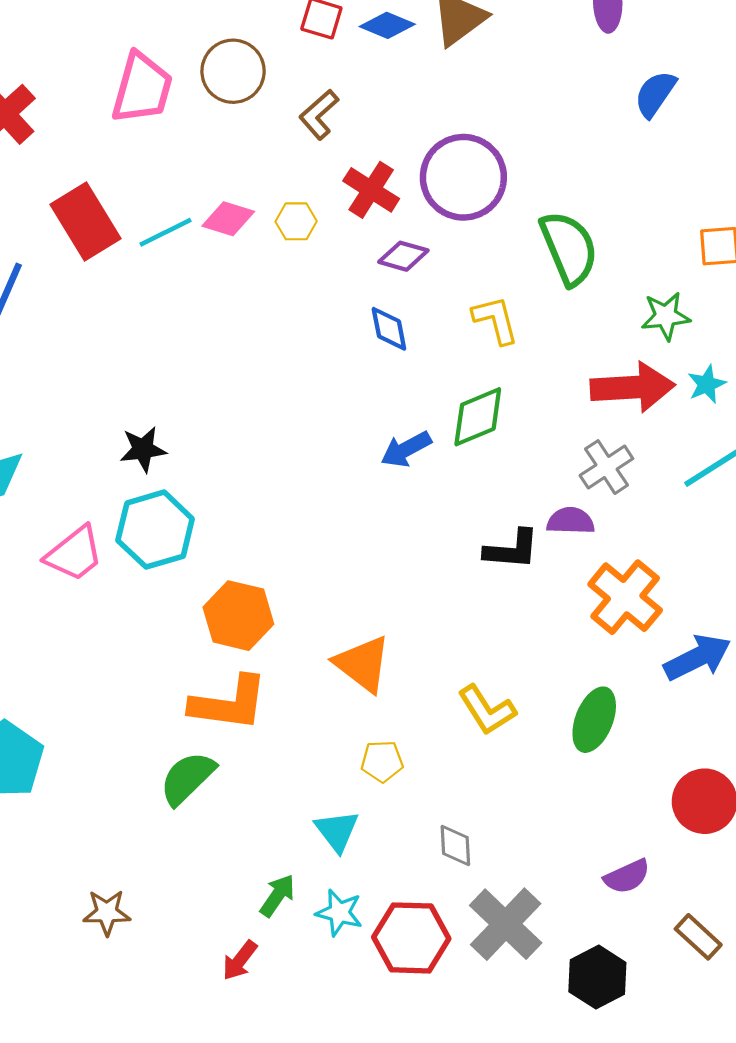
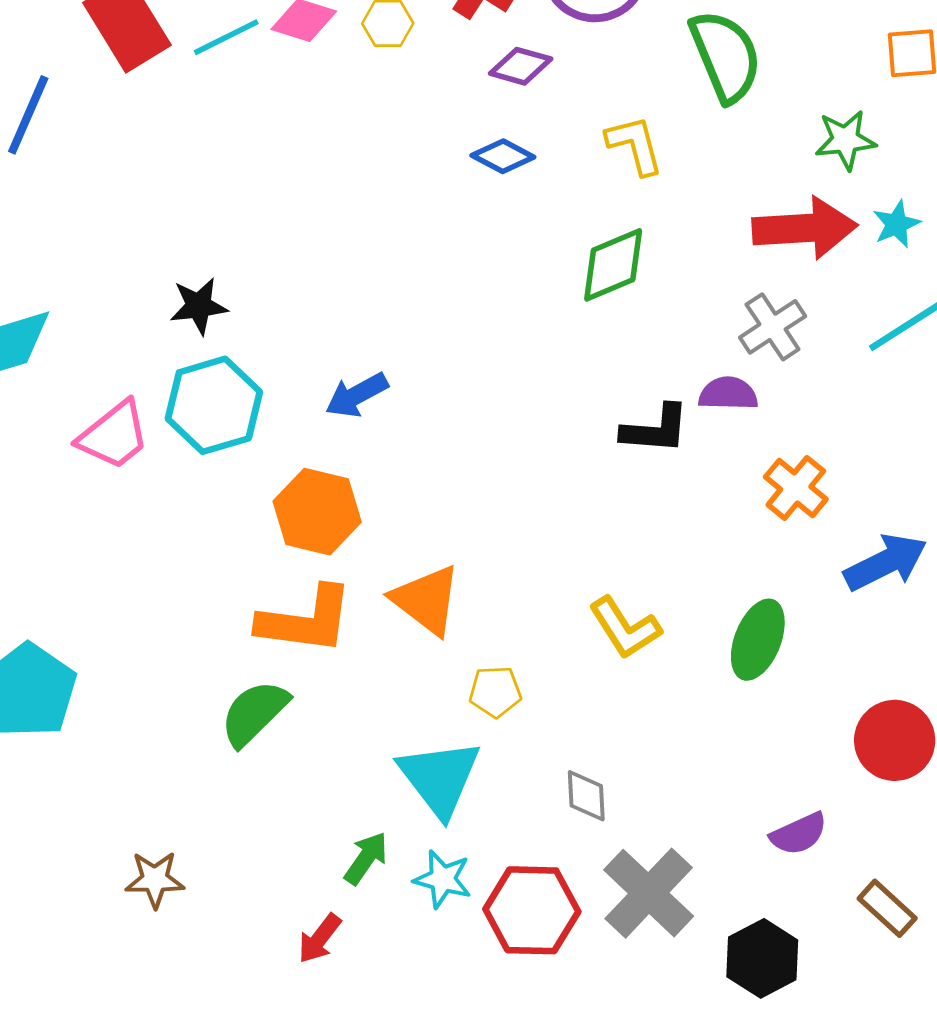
blue diamond: (389, 329) -> (503, 156), turned -51
blue arrow: (406, 449) -> (357, 395), moved
orange cross: (625, 597) -> (796, 488), size x0.7
orange triangle: (363, 664) -> (426, 600), moved
cyan triangle: (337, 831) -> (440, 778), size x1.5

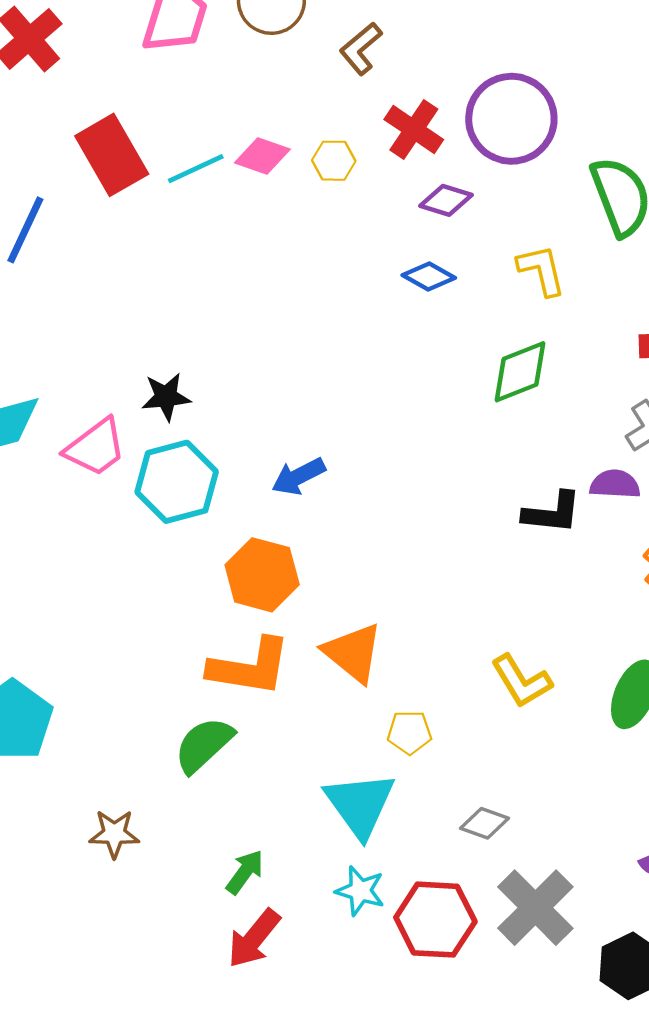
pink trapezoid: (114, 435) -> (96, 447), moved
gray diamond: (586, 796) -> (485, 823), turned -69
green arrow: (366, 858) -> (245, 872), moved
brown star: (155, 879) -> (114, 834), moved
red arrow: (320, 938) -> (254, 938), size x1.4

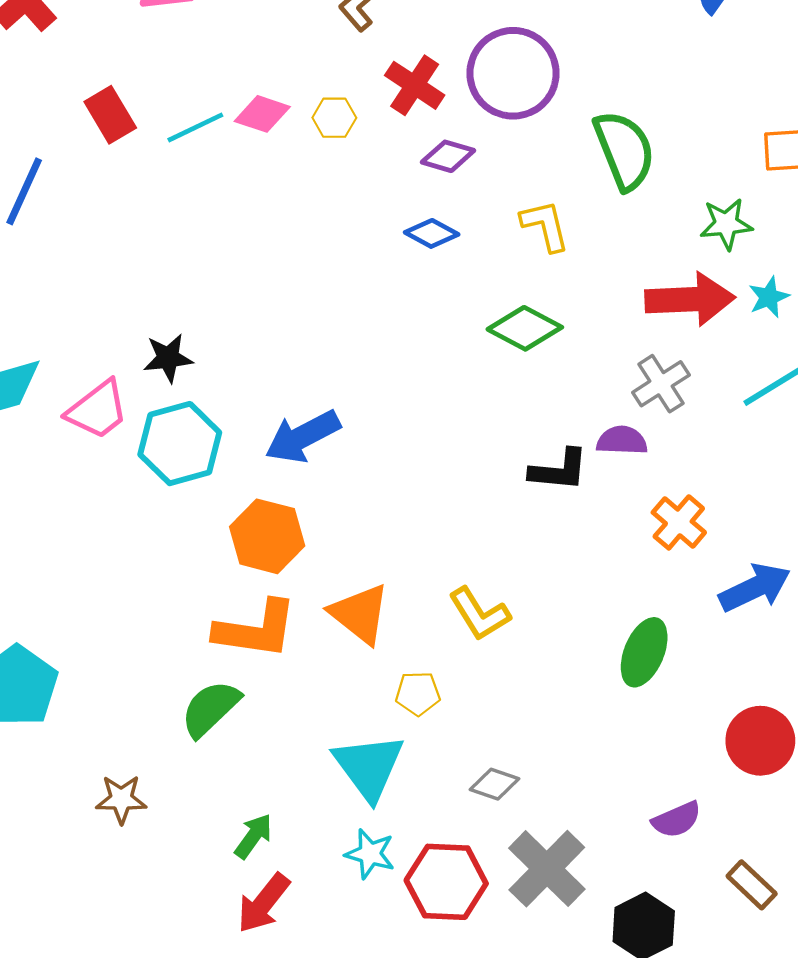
red rectangle: (112, 155) -> (110, 115), size x0.7
green diamond: (520, 372) -> (525, 328), turned 50
blue arrow: (298, 476) -> (303, 437), size x1.4
yellow L-shape: (521, 681) -> (479, 614), moved

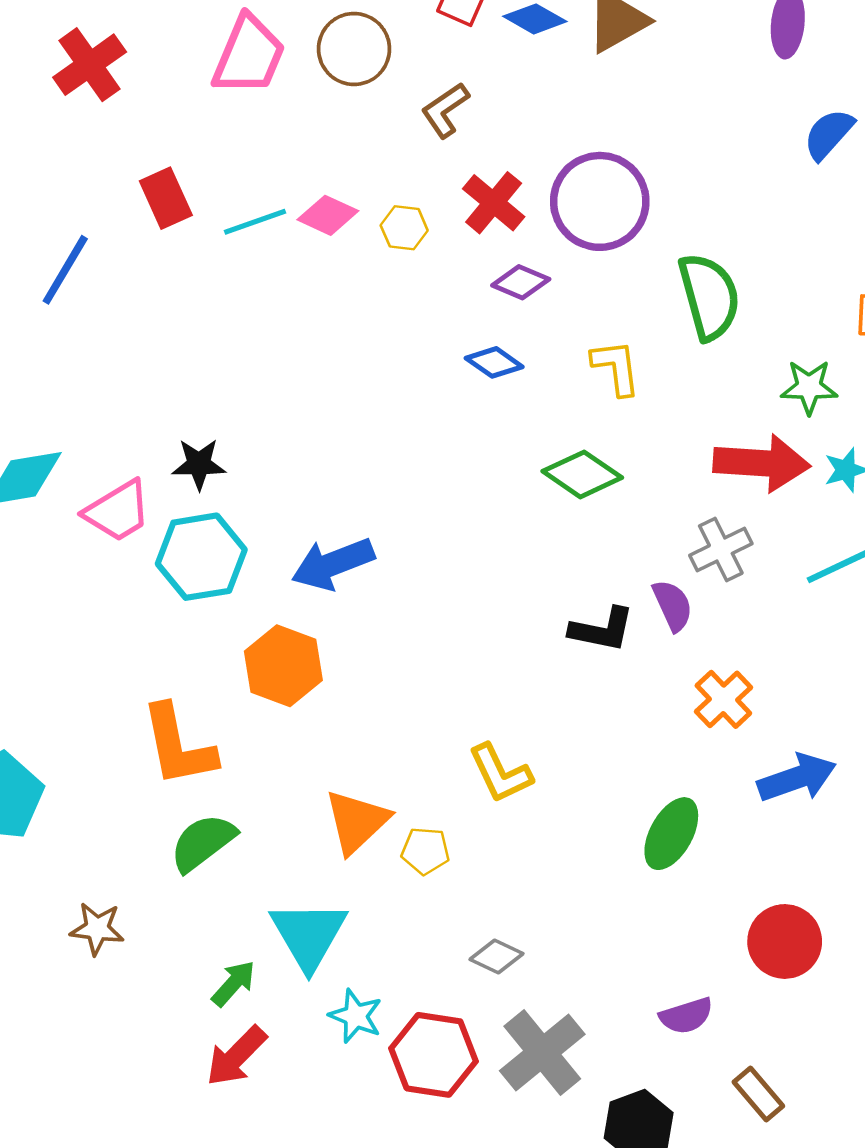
purple semicircle: (622, 440) -> (673, 605), turned 57
orange triangle: (360, 614) -> (357, 821), moved, turned 32
orange L-shape: (256, 629) -> (178, 746), moved, turned 64
cyan triangle: (369, 767) -> (309, 935), moved

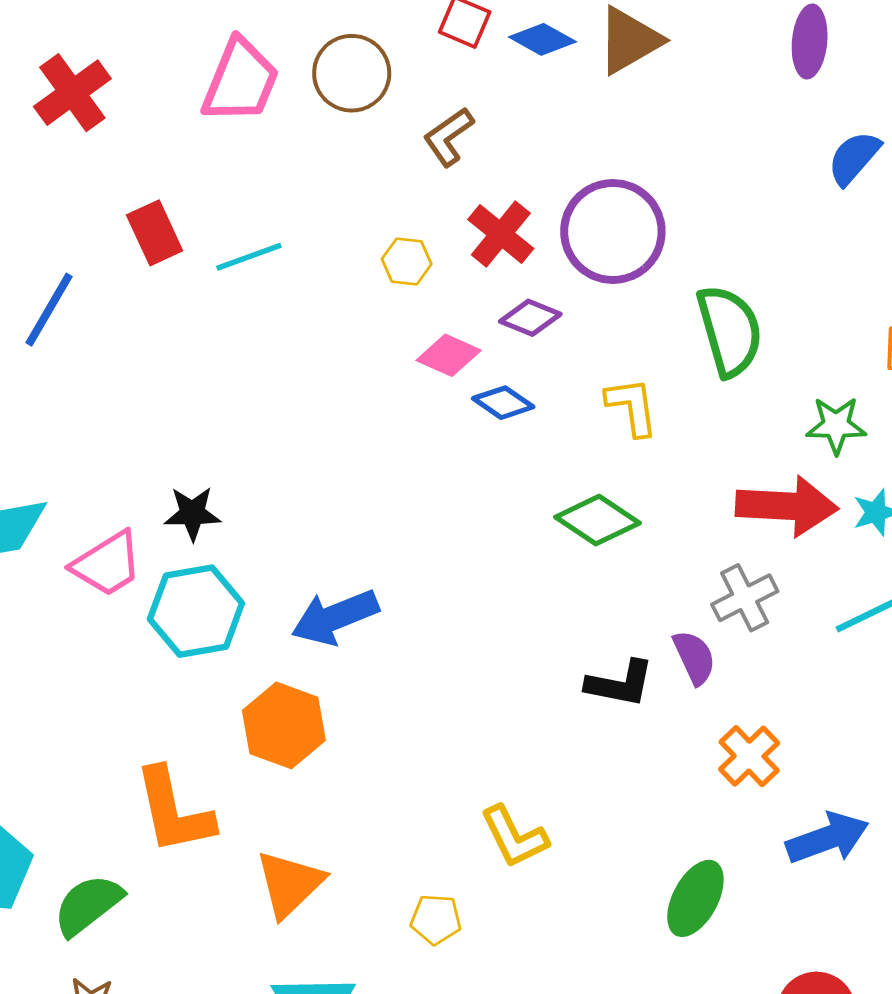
pink diamond: (328, 215) -> (449, 355), moved
orange triangle: (357, 821) -> (290, 884), moved
green semicircle: (203, 842) -> (88, 905), moved

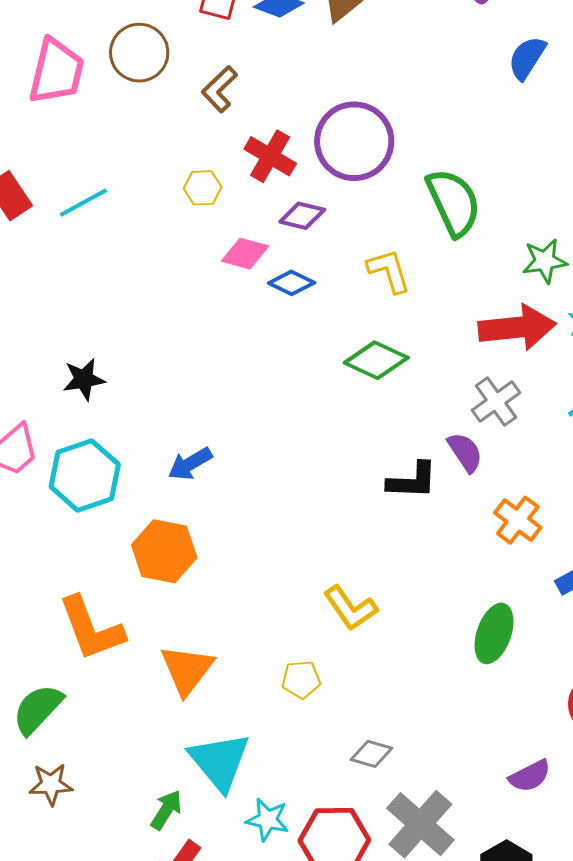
black star: (192, 513) -> (84, 379), moved
blue arrow: (335, 617) -> (190, 464), size x0.7

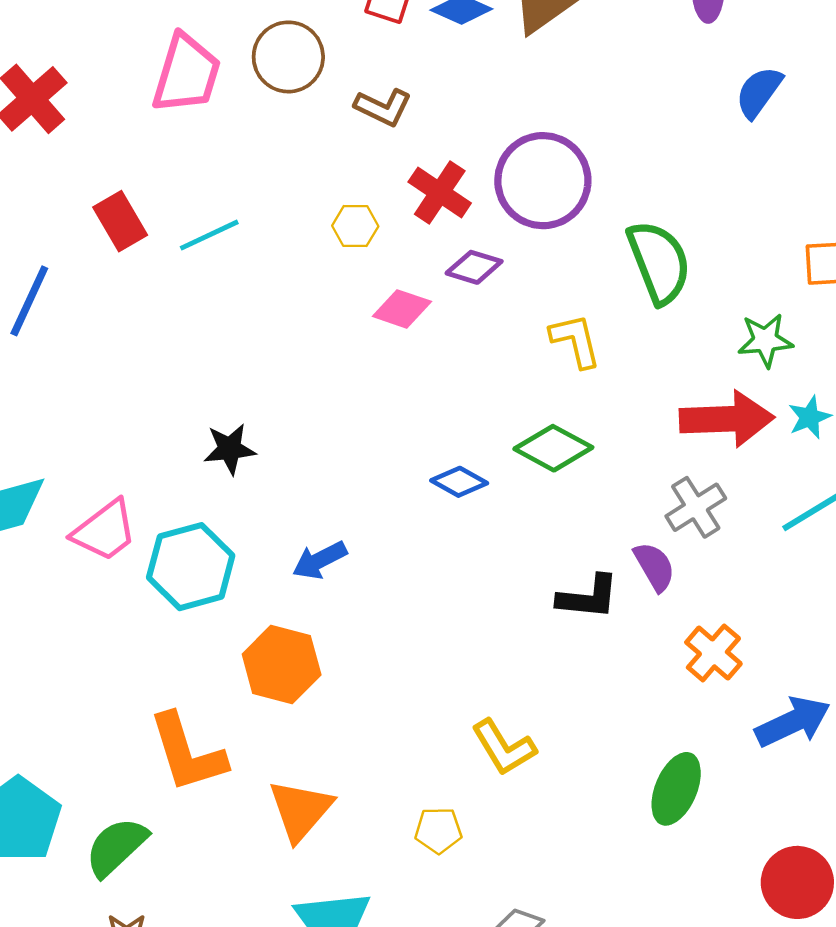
brown L-shape: (219, 89) -> (383, 107), turned -114
blue diamond: (292, 283) -> (459, 482), moved
black star: (84, 379) -> (230, 449), moved

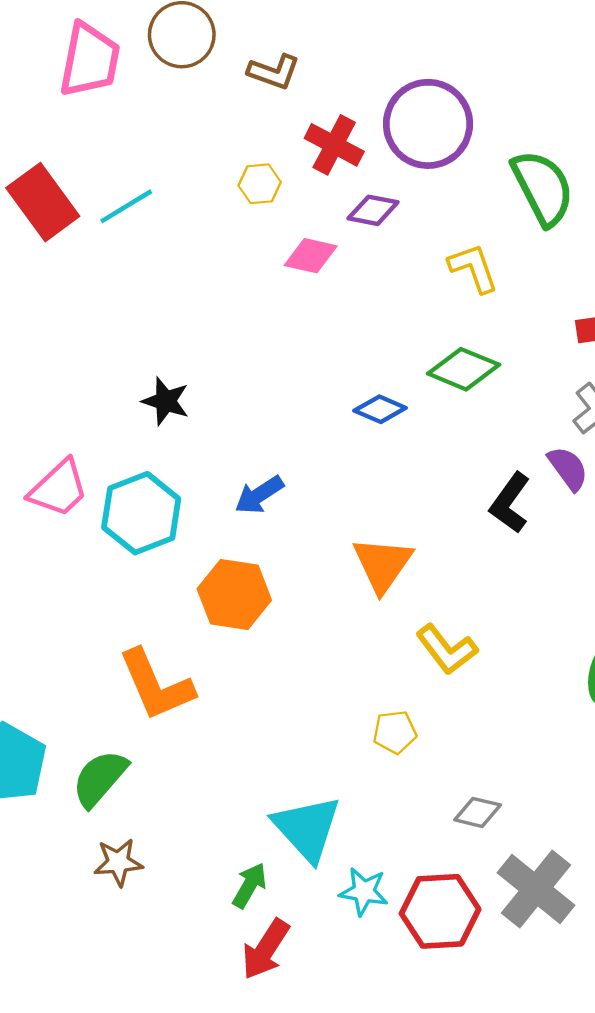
red rectangle: (120, 221) -> (43, 202), size x1.4
black star: (230, 449) -> (166, 401), turned 30
black L-shape: (588, 597) -> (510, 503), turned 126
orange triangle: (300, 810) -> (383, 564), moved

